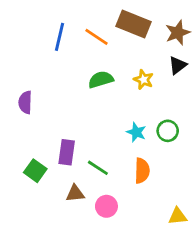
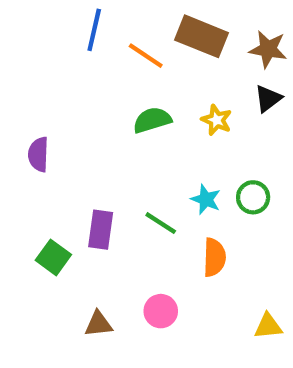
brown star: (178, 33) -> (268, 49), turned 30
blue line: (59, 37) -> (94, 30), moved
green line: (98, 168) -> (161, 223), moved
brown triangle: (75, 193) -> (98, 324), moved

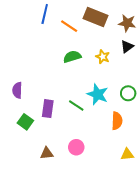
purple semicircle: (38, 154) -> (17, 90), moved
green circle: (253, 197) -> (128, 93), moved
cyan star: (206, 199) -> (98, 94), size x1.5
orange semicircle: (214, 257) -> (117, 121), moved

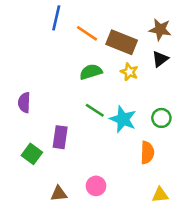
brown rectangle: (96, 17) -> (122, 42), moved
purple semicircle: (17, 90) -> (24, 103), moved
green line: (76, 106) -> (95, 110), moved

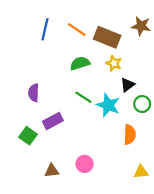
blue line: (56, 18) -> (45, 29), moved
black triangle: (160, 59) -> (127, 85), moved
purple semicircle: (24, 103) -> (34, 93), moved
purple rectangle: (60, 137) -> (53, 121), turned 54

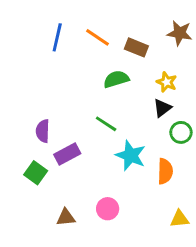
brown rectangle: (107, 37) -> (136, 47), size x0.7
green semicircle: (80, 63) -> (116, 79), moved
yellow star: (114, 63) -> (167, 82), moved
purple semicircle: (34, 93) -> (43, 131), moved
cyan star: (108, 105) -> (131, 155), moved

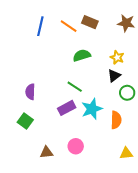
brown rectangle: (136, 47) -> (90, 22), moved
purple rectangle: (67, 154) -> (67, 108), moved
cyan star: (131, 155) -> (92, 109), turned 30

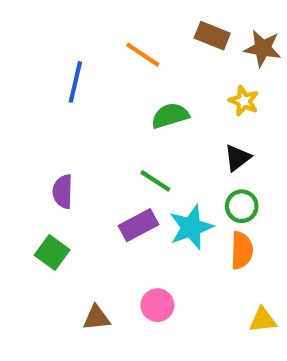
brown rectangle: (90, 22) -> (212, 36), moved
blue line: (40, 26) -> (75, 82), moved
yellow star: (117, 57) -> (244, 101), moved
green circle: (127, 93) -> (242, 206), moved

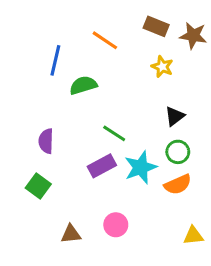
yellow star: (244, 101) -> (162, 67), moved
green semicircle: (170, 116) -> (83, 85), moved
orange semicircle: (242, 250) -> (178, 184), turned 64

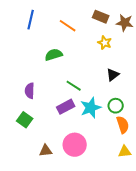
blue line: (55, 60) -> (31, 20), moved
green circle: (178, 152) -> (116, 106), moved
orange semicircle: (178, 184) -> (123, 125), moved, turned -84
pink circle: (116, 225) -> (75, 145), size x1.5

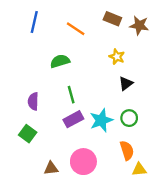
yellow star: (105, 43) -> (117, 57), moved
green line: (74, 86) -> (71, 95), moved, turned 42
orange semicircle: (123, 125) -> (127, 150), moved

